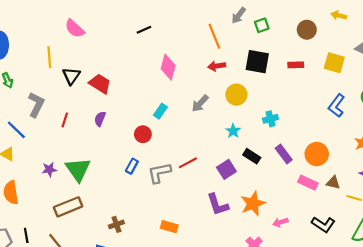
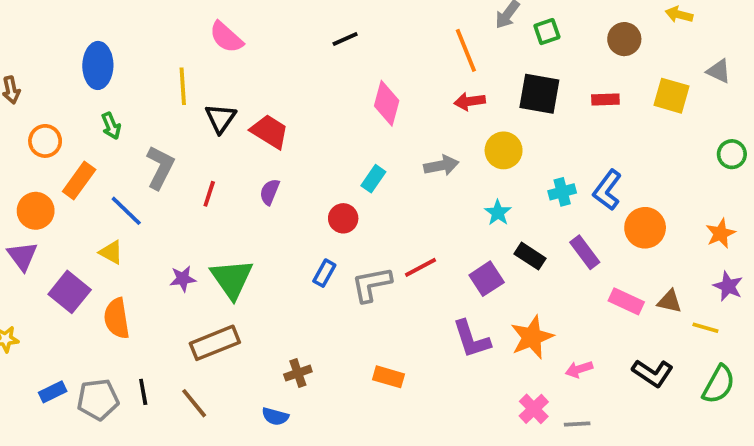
gray arrow: (200, 103) -> (441, 165), turned -144
blue L-shape: (336, 106) -> (607, 190), moved
orange circle: (317, 154) -> (645, 228), moved

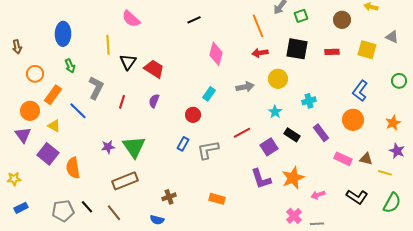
blue L-shape: (607, 190) -> (360, 91), moved
yellow triangle: (111, 252) -> (54, 126), moved
red line: (421, 267) -> (242, 133), moved
blue rectangle: (53, 392) -> (21, 208), moved
black line: (143, 392) -> (87, 207), turned -32

